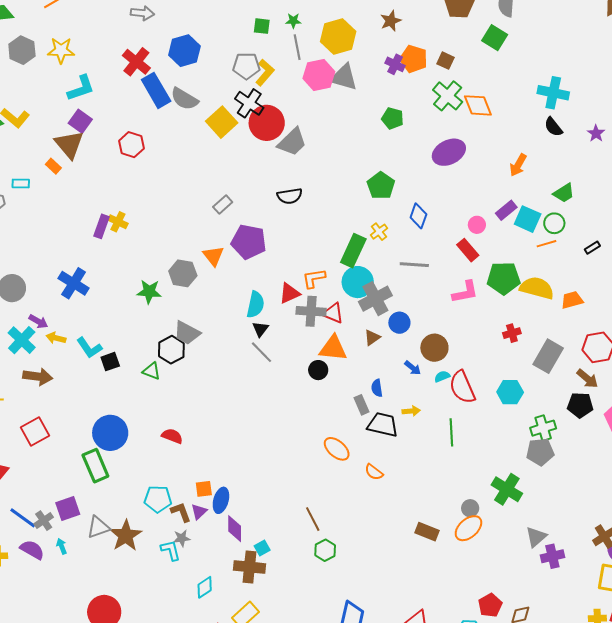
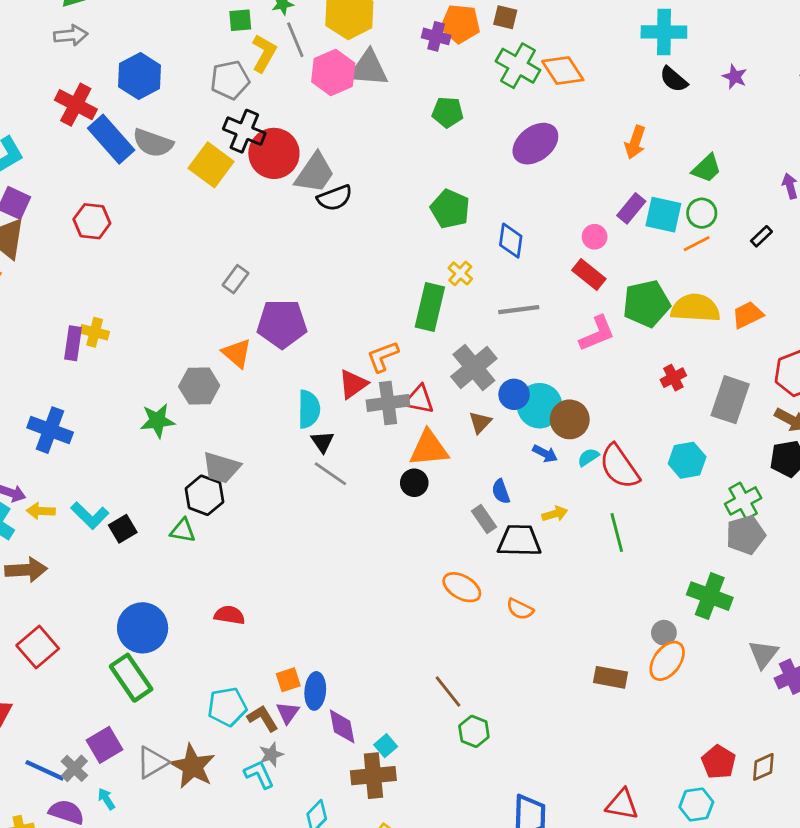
yellow L-shape: (265, 73) -> (264, 53), moved
black semicircle: (290, 196) -> (335, 198), moved
cyan circle: (358, 282) -> (540, 406), moved

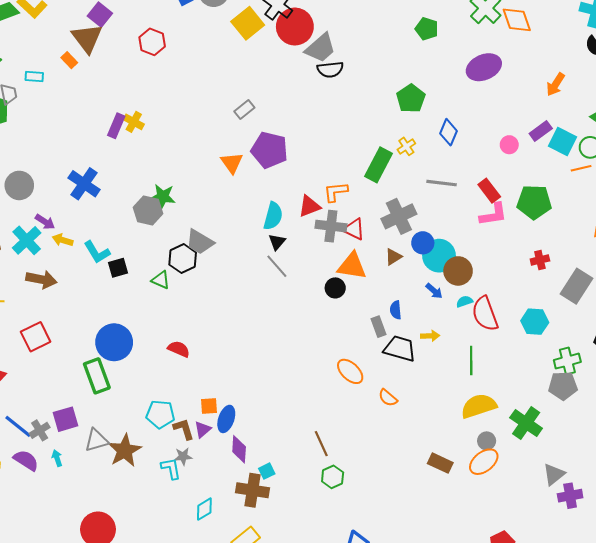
red rectangle: (589, 274) -> (489, 191), moved
yellow semicircle: (695, 308) -> (479, 406), moved, turned -36
gray hexagon: (199, 386) -> (148, 211), moved

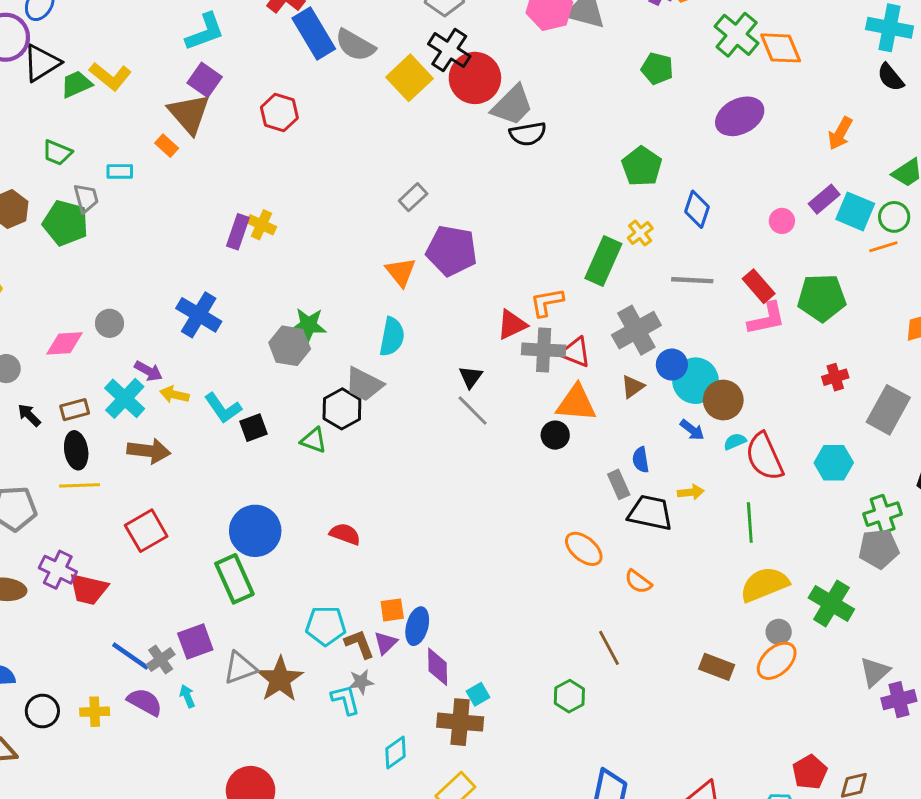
gray circle: (19, 185) -> (110, 323), size x0.7
cyan semicircle: (273, 216) -> (392, 337), moved
brown line: (321, 444) -> (609, 648), moved

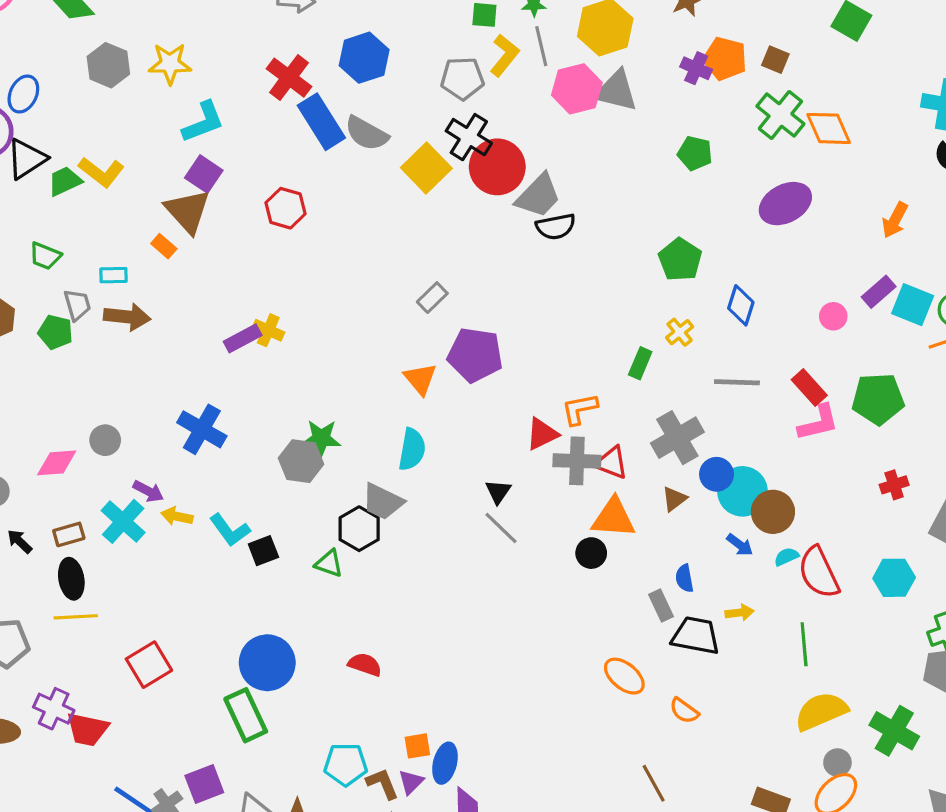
green pentagon: (65, 223) -> (55, 332), size x0.7
purple rectangle: (238, 232) -> (243, 338), turned 44
green rectangle: (603, 261) -> (640, 363), size x0.6
brown arrow: (149, 451) -> (127, 317), moved

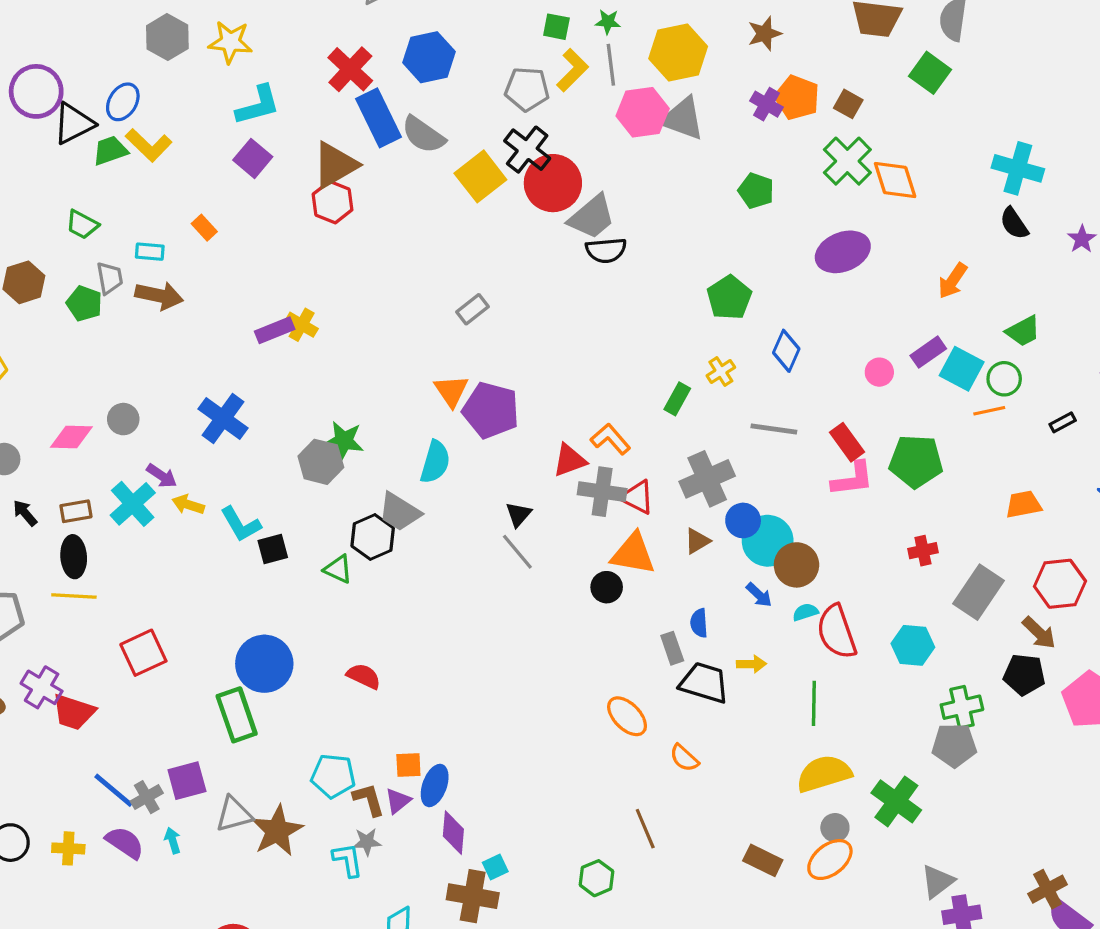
blue ellipse: (23, 94) -> (123, 102), moved
brown triangle: (188, 211) -> (335, 165), moved, turned 36
purple pentagon: (475, 355) -> (491, 410), moved
orange L-shape: (580, 409) -> (610, 439), turned 54

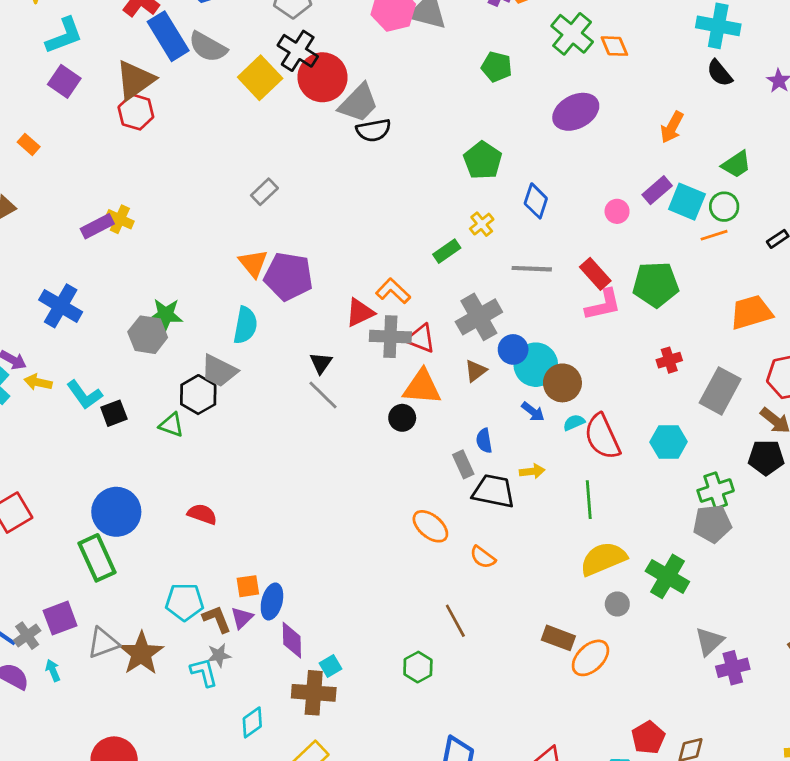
orange diamond: (895, 180) -> (614, 46), size x0.7
green rectangle: (677, 399) -> (447, 251), turned 32
orange trapezoid: (1023, 504) -> (751, 312), size x1.4
orange ellipse: (830, 860) -> (590, 658), moved

